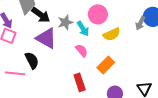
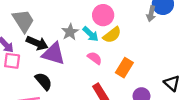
black arrow: (41, 15) -> (37, 43), moved
yellow semicircle: (112, 34) -> (112, 35), moved

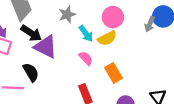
pink circle: (103, 15) -> (113, 17), moved
gray star: (70, 32) -> (67, 14), moved
orange rectangle: (124, 68) -> (114, 73), turned -72

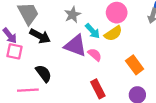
purple triangle: (46, 47) -> (76, 46), moved
orange rectangle: (114, 73) -> (135, 65), moved

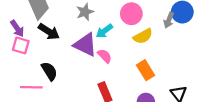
cyan arrow: (92, 31) -> (104, 31), turned 91
yellow semicircle: (113, 33) -> (143, 36), moved

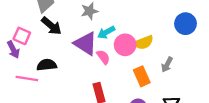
pink circle: (131, 14) -> (125, 45), moved
gray arrow: (169, 20) -> (167, 65), moved
purple arrow: (17, 28) -> (13, 50), moved
black semicircle: (49, 71) -> (47, 65), turned -72

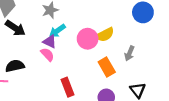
cyan arrow: (106, 32) -> (57, 31), moved
purple triangle: (86, 44) -> (50, 42), size x0.6
pink semicircle: (103, 57) -> (47, 54), moved

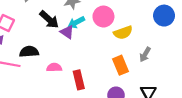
black arrow: (15, 28) -> (49, 19), moved
pink circle: (88, 39) -> (103, 17), moved
pink semicircle: (47, 54) -> (54, 67), moved, turned -56

